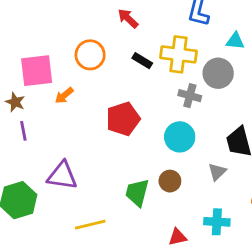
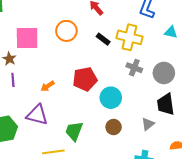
gray circle: (218, 73) -> (164, 73), moved
orange arrow: (64, 95) -> (48, 86), moved
cyan circle: (180, 137) -> (111, 98), moved
green trapezoid: (137, 193) -> (74, 131), moved

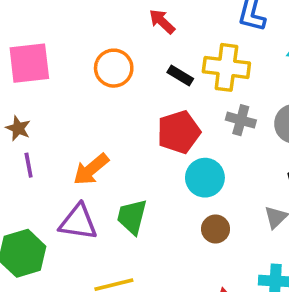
pink square: (27, 38) -> (29, 63), moved
red pentagon: (85, 79) -> (179, 132), moved
orange arrow: (48, 86) -> (91, 169), size x1.5
green trapezoid: (74, 131) -> (132, 217), moved

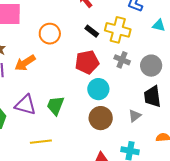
orange circle: (114, 68) -> (50, 34), moved
orange arrow: (91, 169) -> (25, 63), moved
brown circle: (216, 229) -> (101, 118), size x1.5

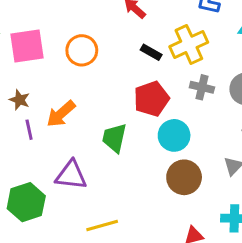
yellow cross: (118, 30) -> (189, 44), turned -30
orange circle: (50, 34) -> (82, 50), moved
green trapezoid: (56, 106) -> (114, 138), moved

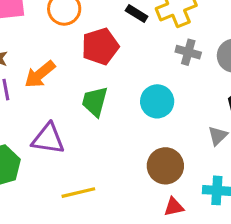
red pentagon: (151, 99) -> (100, 46), moved
brown circle: (184, 177) -> (165, 166), moved

